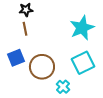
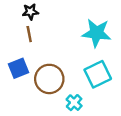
cyan star: (82, 28) -> (96, 33), turned 30

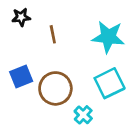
black star: (30, 12) -> (21, 17), moved
brown line: (29, 34) -> (53, 34), moved

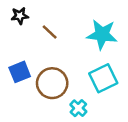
brown line: (53, 34) -> (50, 32), turned -35

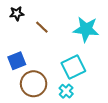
cyan square: (103, 78) -> (73, 67), moved
brown circle: (52, 83) -> (34, 84), moved

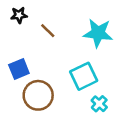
cyan cross: (66, 91) -> (99, 104), moved

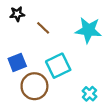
cyan square: (84, 76) -> (58, 66), moved

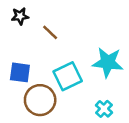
cyan star: (88, 30) -> (108, 62), moved
blue square: (17, 62) -> (20, 72), turned 30

